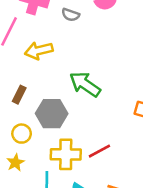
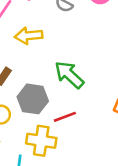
red line: (99, 151) -> (65, 117), moved

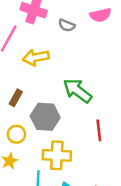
red line: (65, 117) -> (99, 130), moved, turned -70

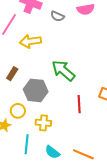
yellow circle: (16, 134) -> (18, 111), moved
yellow cross: (57, 155) -> (43, 123), size x0.7

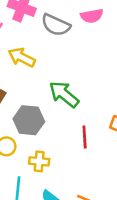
gray semicircle: (57, 16) -> (56, 25), size x1.6
yellow arrow: (30, 41) -> (22, 57), turned 35

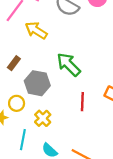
yellow cross: (39, 161) -> (43, 118), turned 35

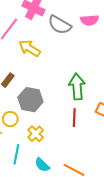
green arrow: (69, 64) -> (77, 87), moved, turned 40

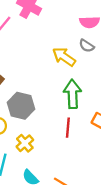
gray semicircle: (60, 25) -> (87, 46), moved, size x0.6
yellow arrow: (30, 48) -> (64, 57), moved

